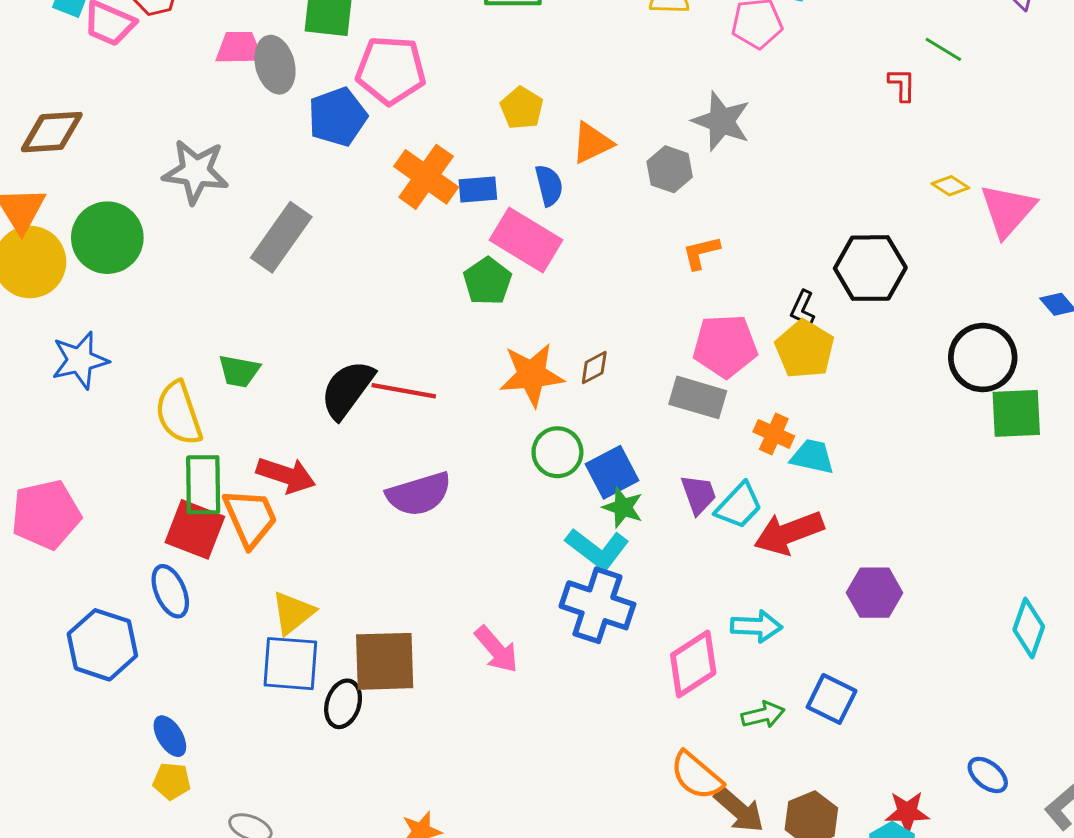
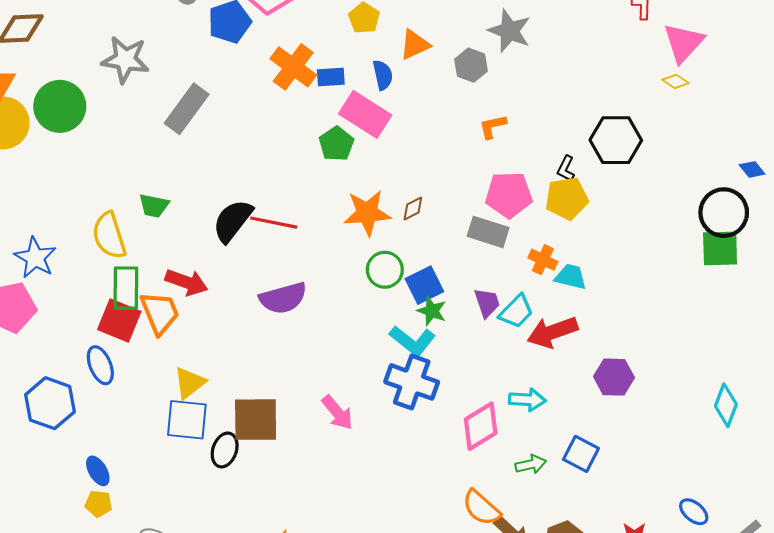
pink triangle: (1008, 210) -> (684, 43), moved
yellow pentagon: (805, 349) -> (567, 198), turned 30
black circle: (983, 358) -> (724, 213), moved
blue star: (80, 360) -> (35, 258), moved, turned -30

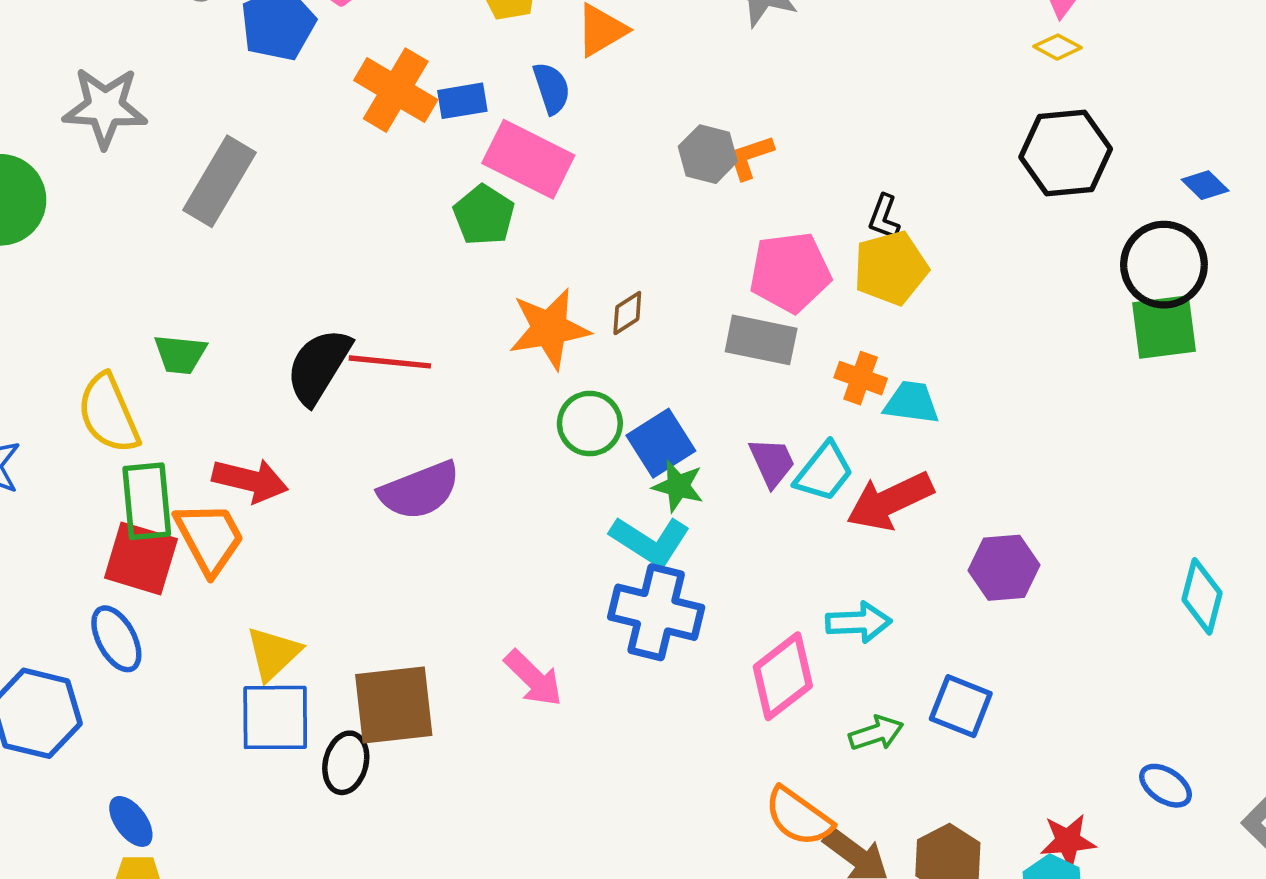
gray hexagon: (471, 65) -> (708, 154), moved
black hexagon: (616, 140) -> (1066, 153), moved

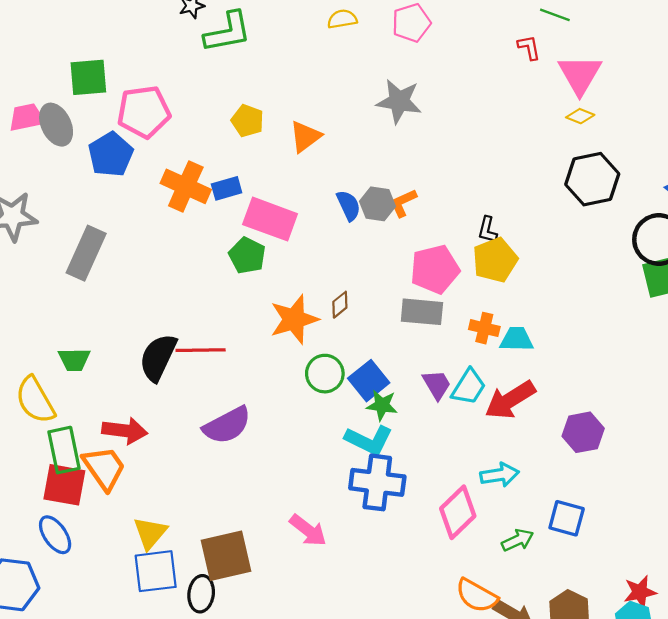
blue semicircle: (552, 88) -> (349, 205), moved

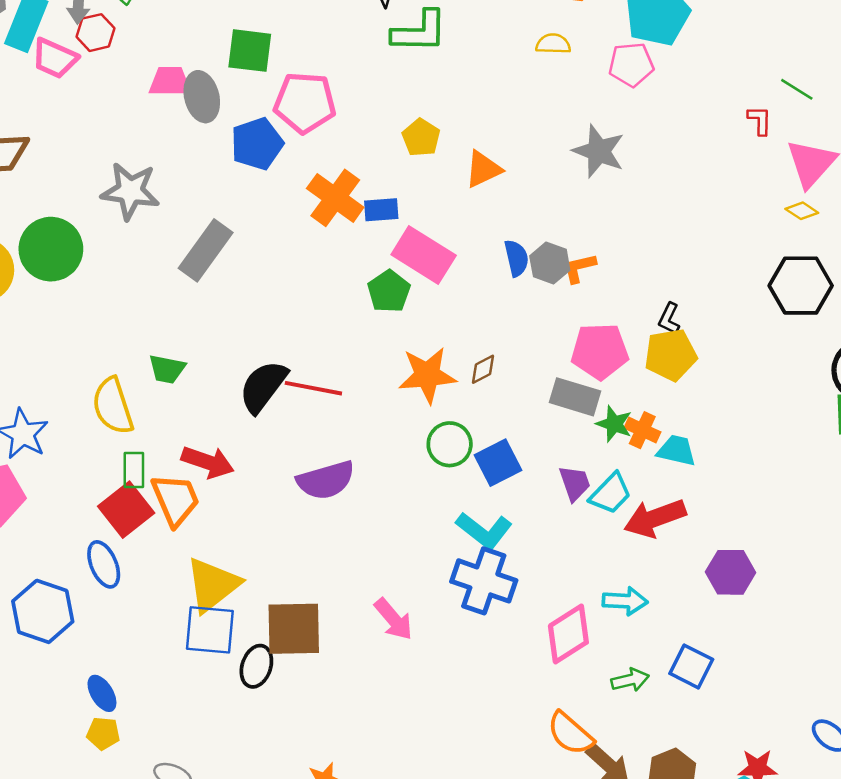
green star: (382, 405) -> (614, 424), moved
green rectangle: (64, 450) -> (134, 470), size x0.7
red square: (64, 485) -> (126, 510), turned 30
yellow triangle: (150, 533) -> (213, 585), size x1.4

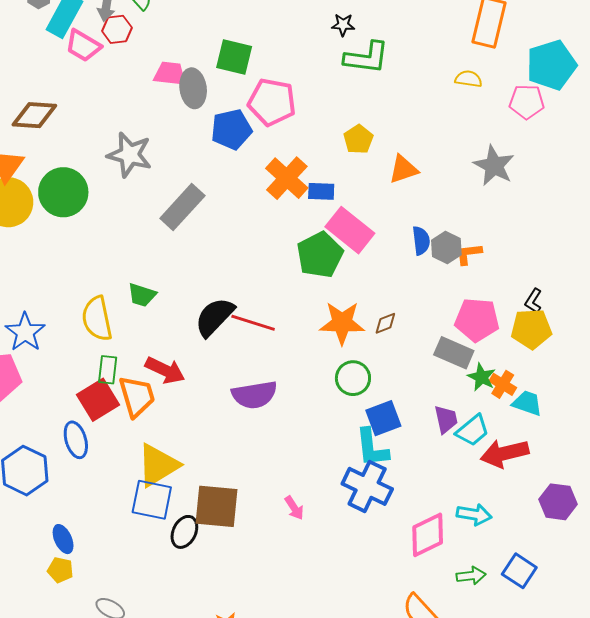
green pentagon: (389, 291) -> (320, 255), size x1.4
blue square: (498, 463) -> (383, 418), moved
cyan L-shape: (484, 531) -> (372, 448), turned 39
pink arrow: (393, 619) -> (294, 508), size x0.7

